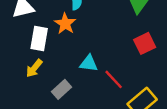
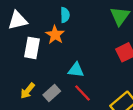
yellow arrow: (34, 68) -> (28, 91), moved
red line: (114, 79) -> (83, 93), moved

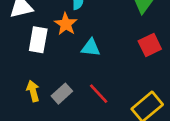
cyan triangle: (76, 70) -> (91, 48), moved
yellow arrow: (28, 91) -> (33, 91), turned 126

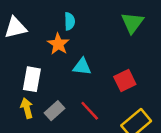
white rectangle: (38, 40) -> (32, 79), moved
red square: (150, 45) -> (125, 80), moved

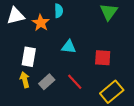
orange star: (58, 44) -> (41, 23), moved
red square: (125, 80) -> (103, 58), turned 30

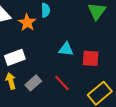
cyan triangle: (69, 47) -> (66, 49), moved
white rectangle: (29, 57) -> (15, 57), turned 60

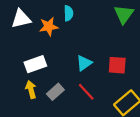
orange star: (27, 23) -> (49, 27), turned 30
cyan triangle: (66, 49) -> (84, 63), moved, turned -42

